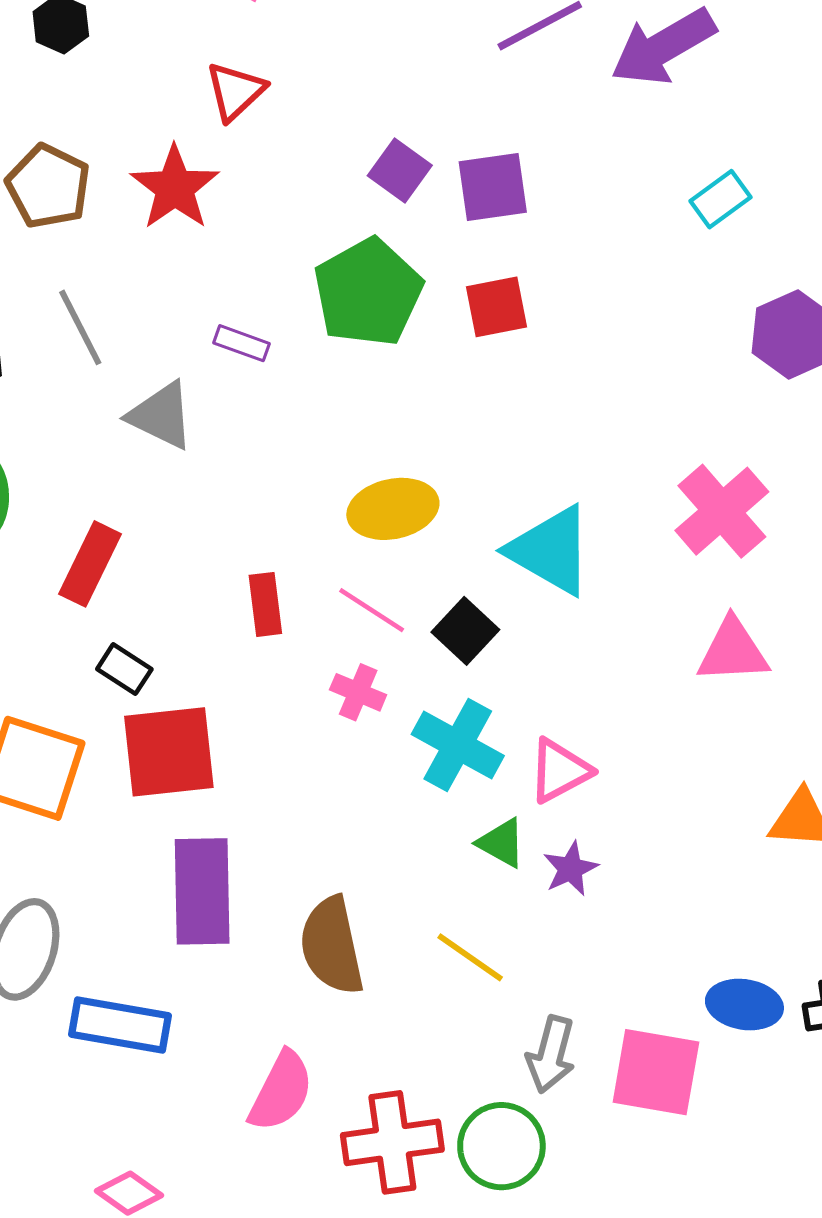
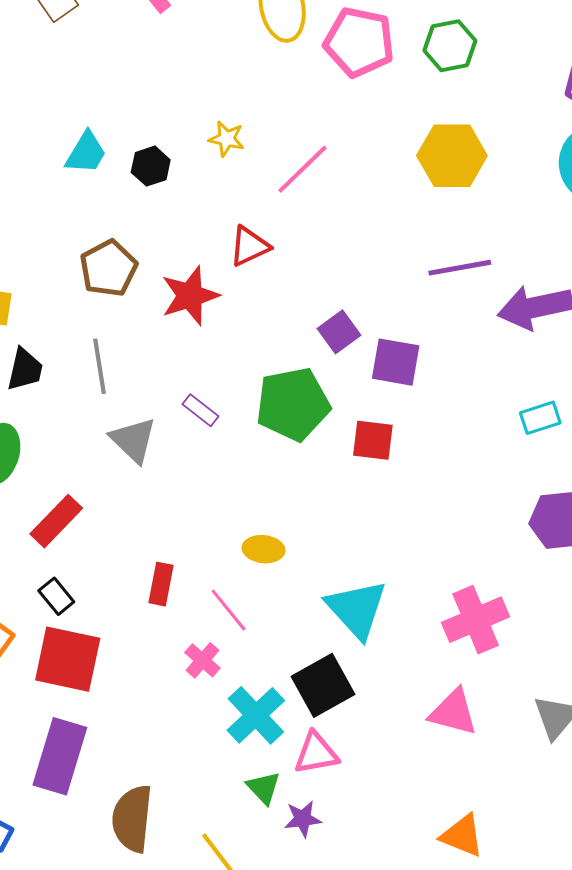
yellow ellipse: (393, 509) -> (264, 549), size x0.7
black square: (465, 631) -> (323, 685), moved, size x1.4

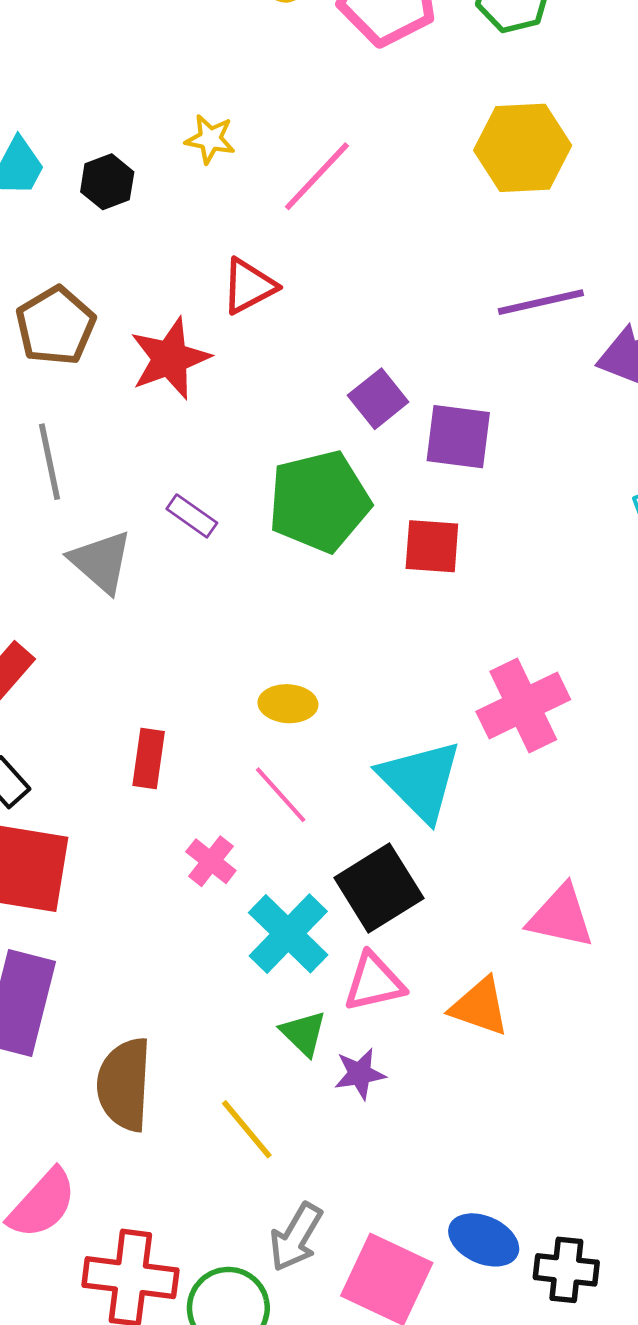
pink line: (229, 610) -> (281, 795), moved
pink cross: (476, 620) -> (523, 706), moved
orange triangle: (462, 836) -> (480, 1007), moved

